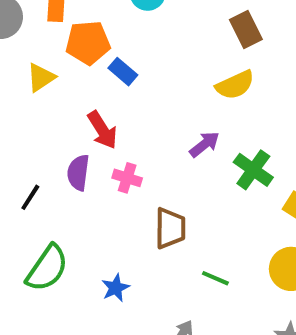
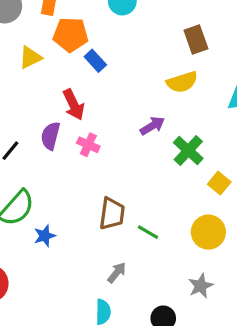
brown trapezoid: (170, 228) -> (112, 214), moved
blue star: (116, 288) -> (45, 236), moved

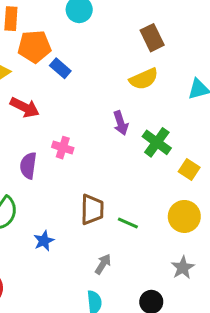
red arrow: (74, 105) -> (25, 107), moved, turned -32
purple arrow: (152, 126) -> (121, 123), turned 110
purple semicircle: (50, 136) -> (28, 166), moved
blue star: (45, 236) -> (44, 241), moved

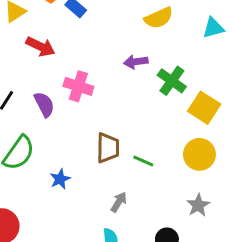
purple arrow: (121, 123) -> (136, 62), turned 100
pink cross: (63, 148) -> (78, 86), size x1.4
purple semicircle: (28, 166) -> (44, 104), turned 145
yellow square: (189, 170) -> (204, 108), size x1.5

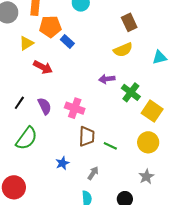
pink cross: (78, 86) -> (75, 108), moved
blue star: (60, 179) -> (62, 163), moved

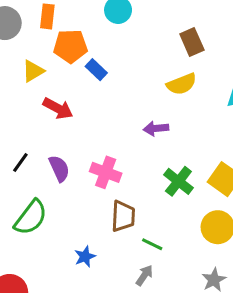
green cross: (131, 92) -> (178, 181), moved
green line: (110, 146) -> (152, 244), moved
gray arrow: (93, 173) -> (144, 275), moved

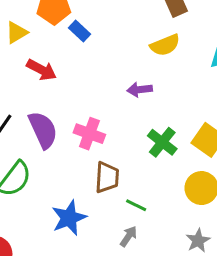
purple semicircle: (59, 168) -> (43, 130), size x1.4
blue star: (85, 257) -> (69, 218), size x1.6

